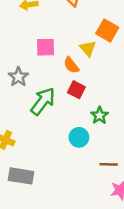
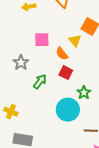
green arrow: (43, 101) -> (40, 82), size x0.7
cyan circle: (79, 137) -> (68, 110), size x1.5

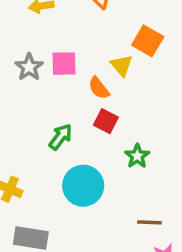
gray star: (21, 63) -> (29, 67), moved
cyan circle: (68, 110) -> (83, 186), moved

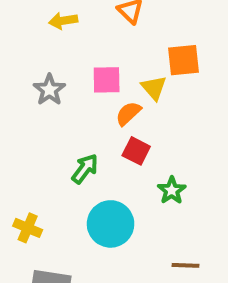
orange square: (148, 41) -> (184, 60), turned -36
pink square: (64, 64) -> (107, 80), moved
orange semicircle: (99, 88) -> (128, 113), turned 85

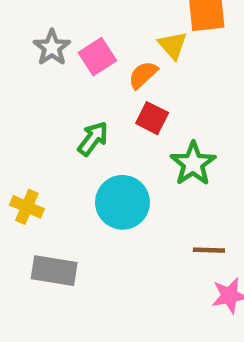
pink square: (107, 80) -> (97, 57), moved, turned -32
green star: (172, 190) -> (193, 164), size x1.4

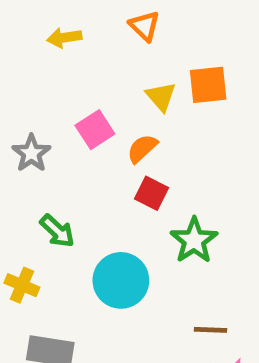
yellow triangle: (173, 45) -> (161, 97), moved
gray star: (52, 48) -> (31, 153), moved
green arrow: (93, 139) -> (57, 231), moved, turned 96

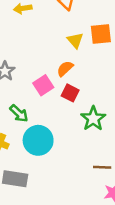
pink square: (95, 130) -> (43, 85), moved
cyan circle: (121, 280) -> (38, 140), moved

